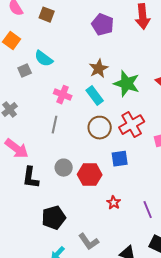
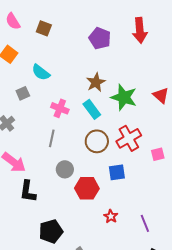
gray square: (25, 71) -> (23, 93), moved
gray circle: (64, 168) -> (65, 169), moved

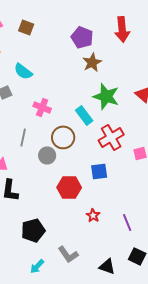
brown star: (96, 82) -> (92, 62), moved
cyan rectangle: (92, 109) -> (84, 115), moved
gray line: (52, 138) -> (23, 137), moved
brown circle: (97, 141) -> (63, 137), moved
gray circle: (65, 169) -> (47, 155), moved

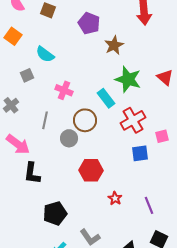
purple pentagon: (82, 37) -> (89, 23), moved
blue square: (99, 171) -> (140, 153), moved

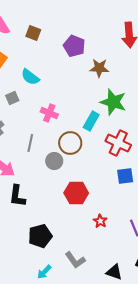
brown star: (114, 45) -> (99, 68), turned 30
cyan rectangle: (106, 98) -> (91, 121), turned 66
red cross: (133, 120) -> (118, 143), turned -35

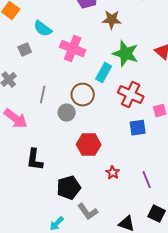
pink cross: (49, 113) -> (73, 49), moved, size x1.4
black L-shape: (17, 196) -> (35, 160), moved
black pentagon: (40, 236) -> (69, 188), moved

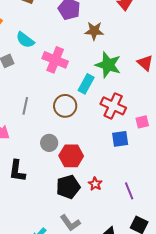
gray circle: (67, 113) -> (49, 143), moved
black pentagon: (69, 188) -> (68, 187), moved

